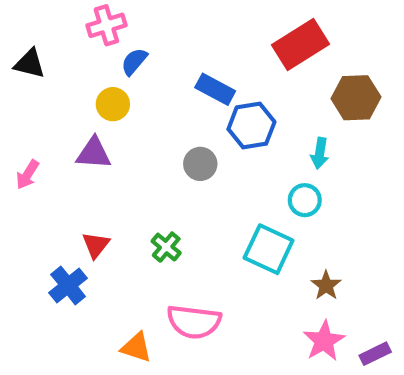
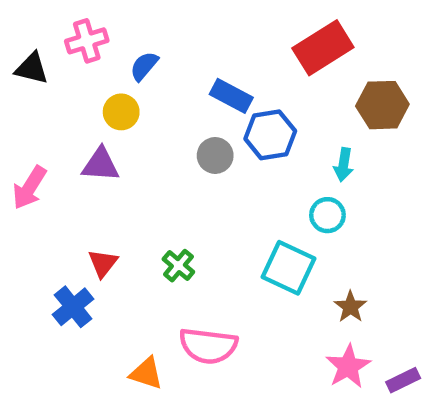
pink cross: (106, 25) -> (87, 41), moved
gray circle: (200, 164) -> (215, 155), moved
pink arrow: (28, 175) -> (29, 188), size x1.4

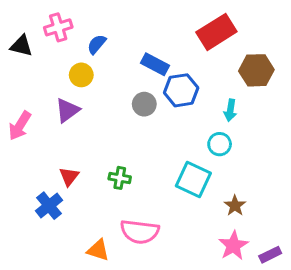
purple triangle: (101, 165) -> (67, 110), turned -40
green cross: (178, 266) -> (120, 178), turned -30

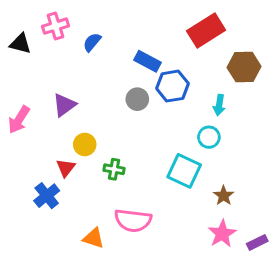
yellow circle: (81, 75) -> (85, 144), moved

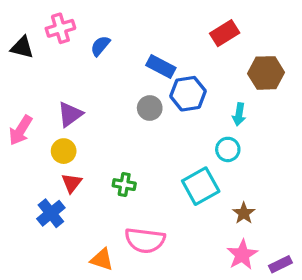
red rectangle: (206, 30) -> (225, 33), size x0.7
yellow circle: (85, 144) -> (64, 151), moved
cyan square: (184, 171) -> (201, 186), turned 36

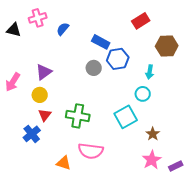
green cross: (124, 185) -> (78, 116), size x1.6

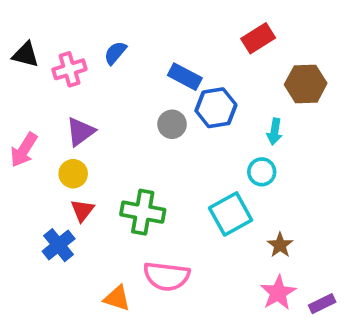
pink cross: (38, 18) -> (69, 69), moved

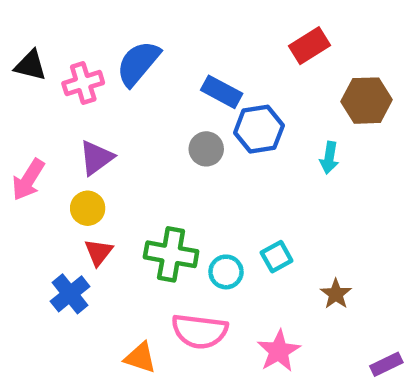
blue semicircle: (115, 53) -> (138, 63), size x1.6
cyan circle: (262, 172) -> (226, 272), moved
cyan square: (231, 214) -> (277, 257), size x0.6
pink star: (278, 293) -> (279, 351), moved

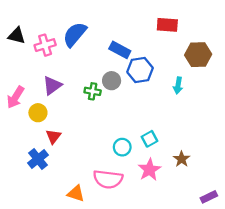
red rectangle: (309, 46) -> (167, 25), turned 36
yellow circle: (88, 208) -> (38, 113), moved
green cross: (171, 254) -> (93, 91), moved, size x0.6
pink star: (279, 351) -> (150, 170), moved

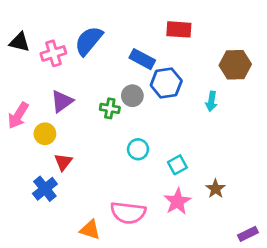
red rectangle: (167, 25) -> (179, 29), moved
cyan circle: (122, 147) -> (138, 149), moved

